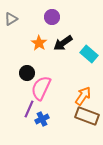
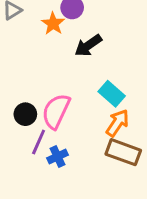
orange star: (39, 43) -> (53, 24), moved
cyan rectangle: (89, 54) -> (112, 94), moved
black circle: (27, 73) -> (25, 114), moved

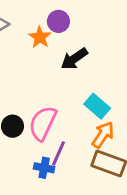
purple line: (39, 142) -> (58, 153), moved
blue cross: (58, 157) -> (44, 168), turned 36

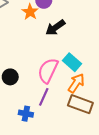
pink semicircle: (43, 123) -> (48, 71), moved
blue cross: (44, 168) -> (26, 114), moved

